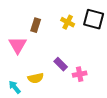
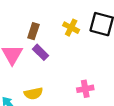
purple rectangle: (61, 64) -> (40, 52), moved

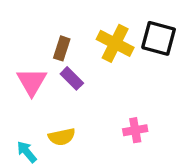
yellow cross: (71, 28) -> (115, 43), size x1.5

